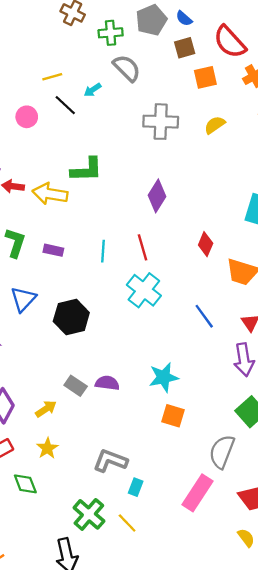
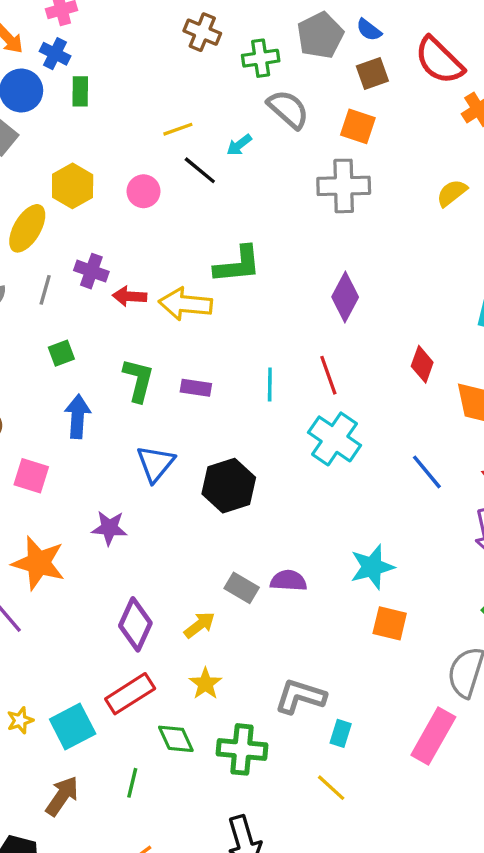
orange square: (205, 77) -> (358, 126), moved, turned 35
yellow semicircle: (215, 125) -> (452, 193), moved
green cross: (89, 514) -> (242, 749), moved, turned -32

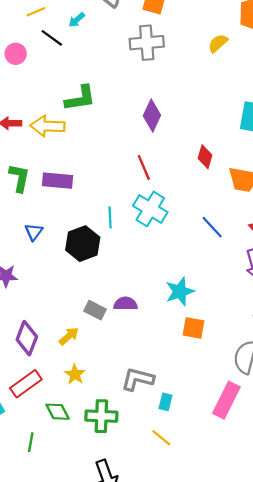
cyan line: (270, 384) -> (110, 218), moved
purple rectangle: (196, 388) -> (57, 181), size x1.5
blue triangle: (155, 464) -> (34, 232), size x0.7

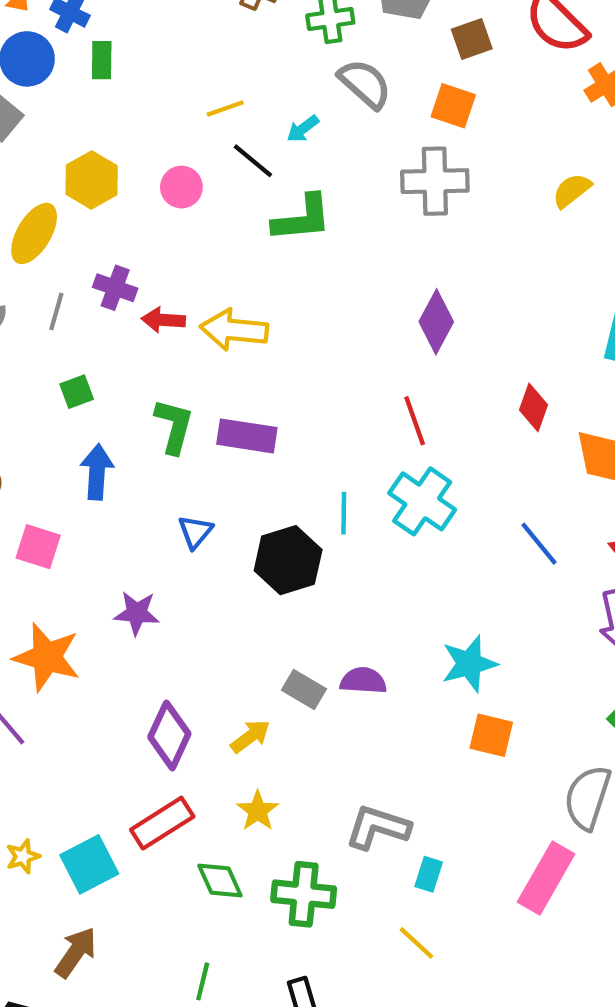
green L-shape: (80, 98) -> (302, 218), moved
green line: (31, 442) -> (203, 981), moved

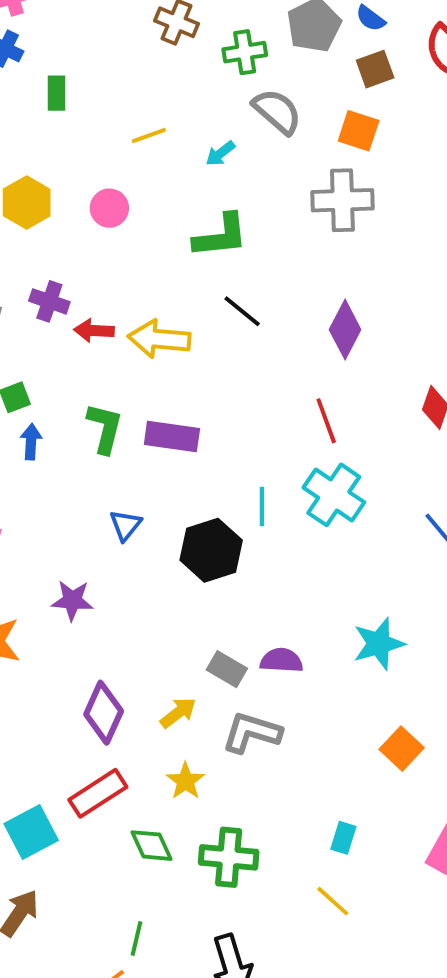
green rectangle: (102, 60) -> (56, 93), moved
black line: (253, 161) -> (242, 311), moved
blue arrow: (97, 472) -> (31, 442), moved, size x0.7
orange square: (491, 735) -> (402, 749), moved, turned 30
gray L-shape: (378, 827) -> (252, 733), moved

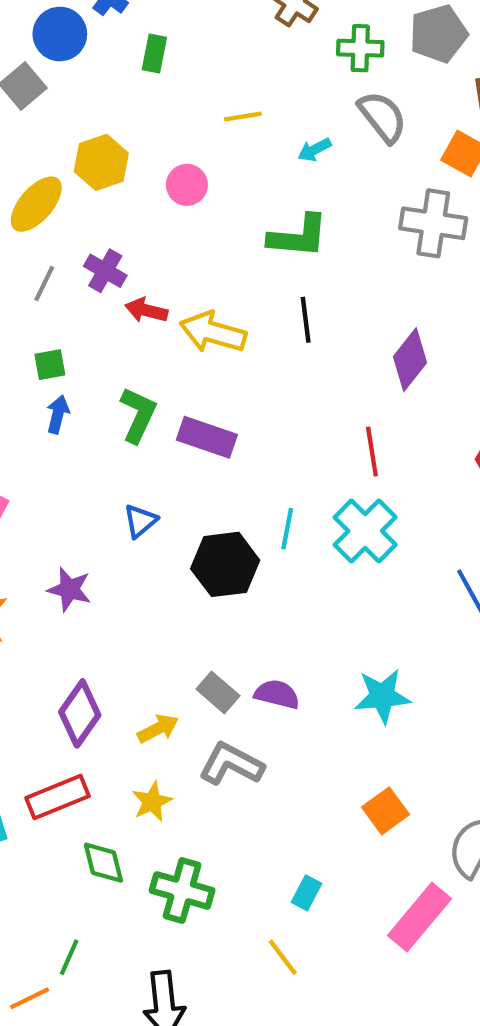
black line: (242, 311) -> (306, 320), turned 33

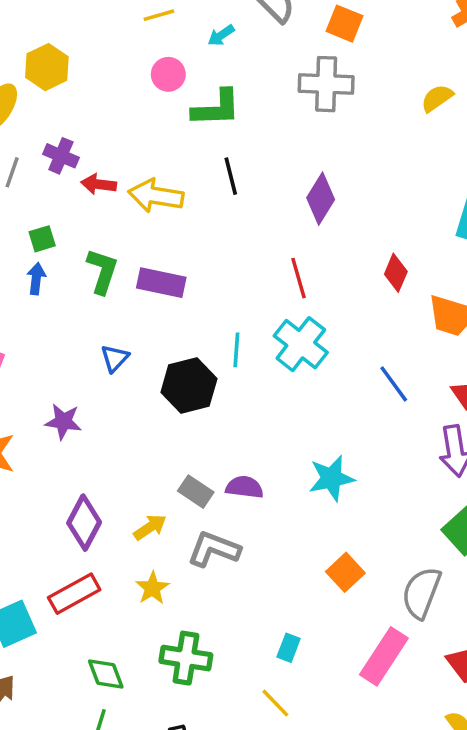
pink circle: (187, 185) -> (168, 74), moved
green square: (50, 365) -> (42, 239), moved
green diamond: (103, 863) -> (106, 674), moved

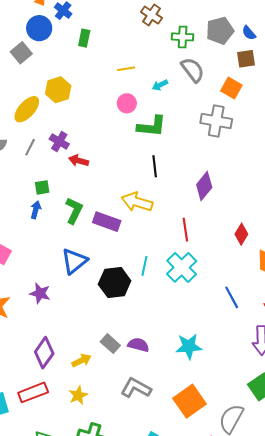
yellow arrow: (156, 196) -> (137, 202), moved
blue triangle: (115, 358) -> (74, 261), size x1.6
gray L-shape: (214, 549) -> (136, 388), moved
orange square: (345, 572) -> (189, 401), size x1.5

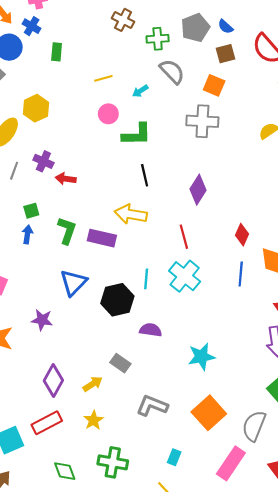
blue line: (232, 297) -> (241, 274), moved, turned 40
purple semicircle: (138, 345) -> (151, 330), moved

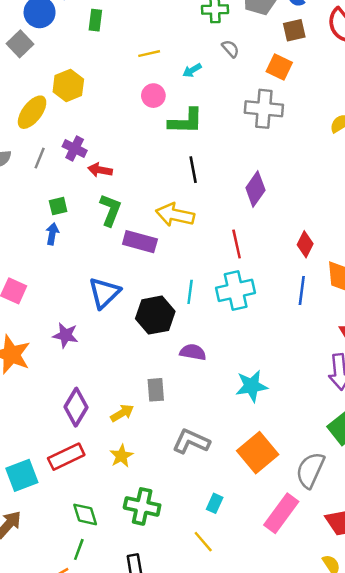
gray semicircle: (172, 71) -> (230, 49), size x0.6
green L-shape: (67, 231) -> (110, 210), moved
cyan cross: (185, 276) -> (236, 290), turned 36
gray rectangle: (120, 363) -> (156, 390), turned 48

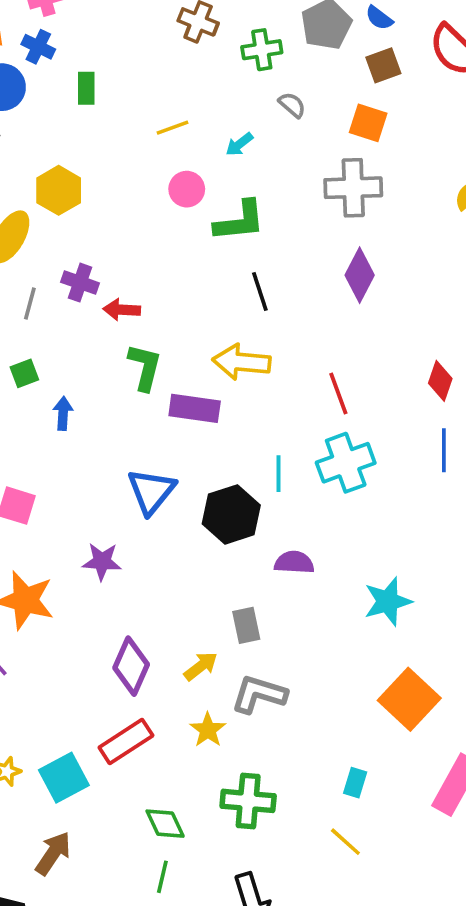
purple diamond: (255, 189) -> (360, 275), moved
green square: (58, 206) -> (24, 373), moved
gray L-shape: (191, 442) -> (259, 694), moved

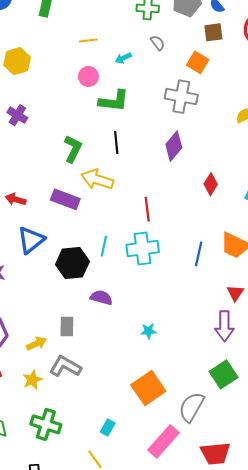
red arrow: (122, 310) -> (16, 199), moved
green L-shape: (145, 367) -> (73, 149), moved
red diamond: (440, 381) -> (211, 184), moved
cyan star: (388, 601) -> (149, 331), size x0.6

